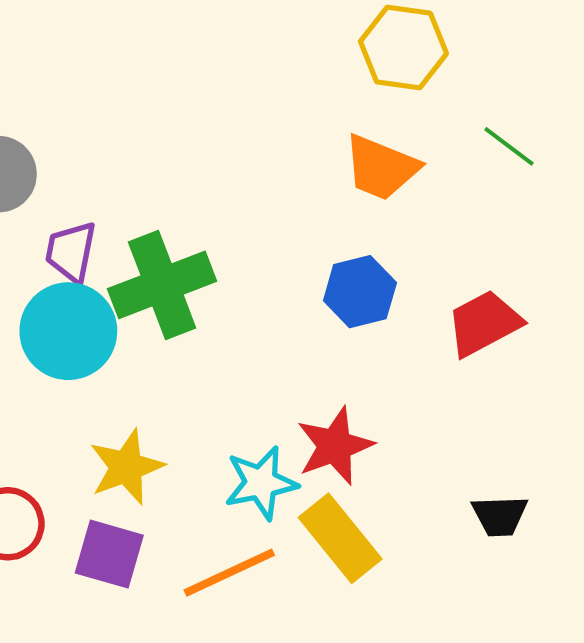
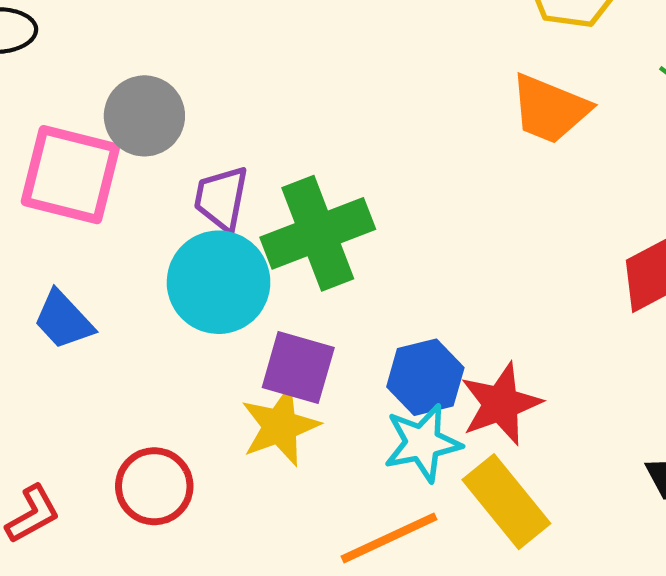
blue hexagon: (360, 292) -> (425, 377), moved
purple square: (109, 554) -> (298, 367), moved

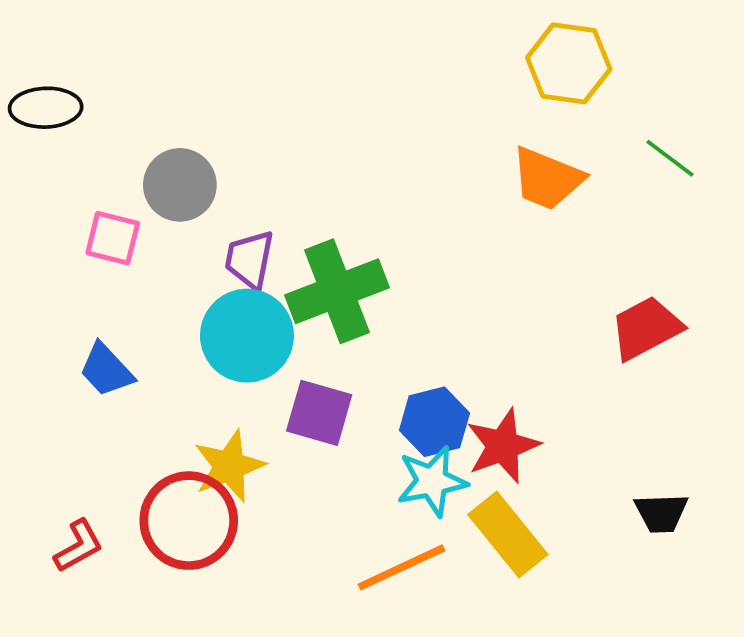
pink square: (70, 175) -> (113, 238), size x0.6
yellow star: (280, 426) -> (229, 466), moved
red circle: (154, 486) -> (189, 521), size x1.4

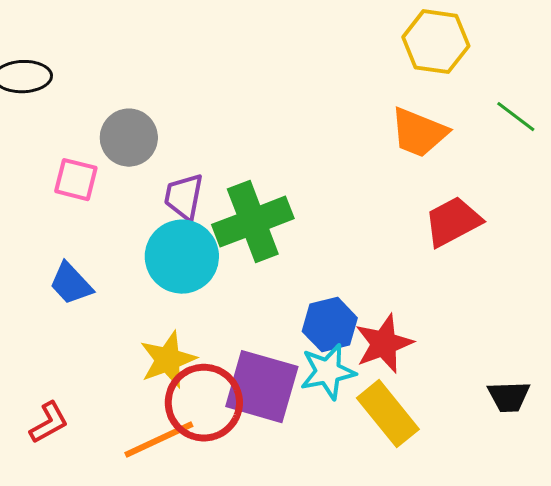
red trapezoid: (646, 328) -> (453, 222), moved
purple square: (319, 413) -> (262, 387), moved, size x1.4
red circle: (189, 521) -> (204, 403), moved
orange line: (402, 567) -> (159, 440), moved

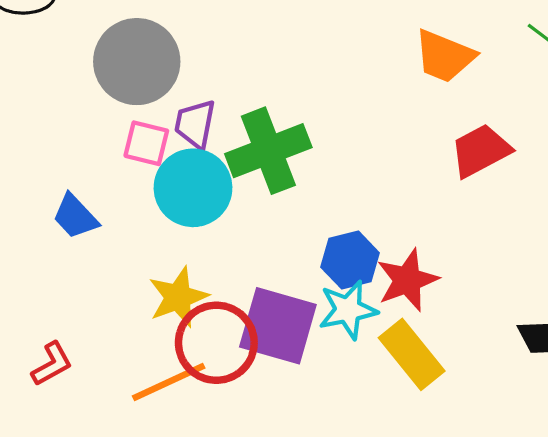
gray circle: (129, 138) -> (137, 62), size x1.4
pink square: (76, 180) -> (146, 143), moved

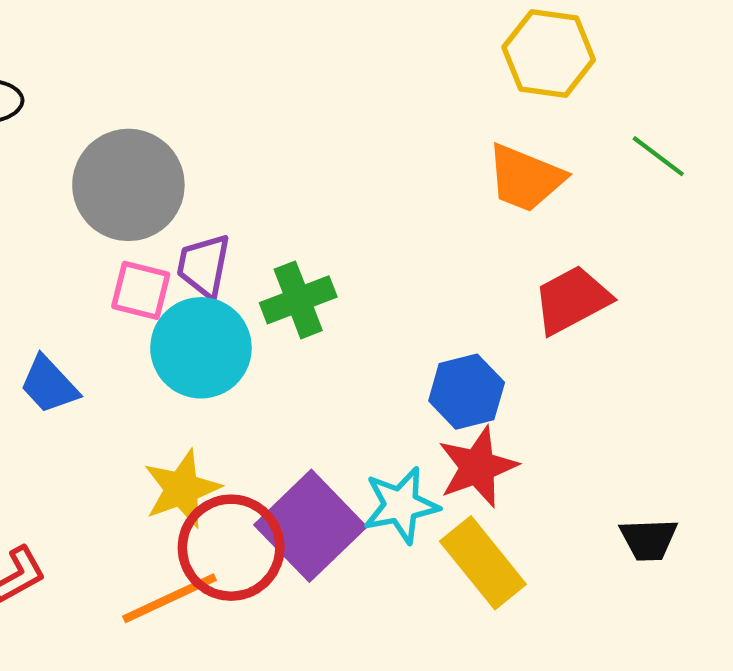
green cross: (268, 151) -> (298, 300), size x0.7
blue hexagon: (350, 260) -> (467, 392), moved
purple square: (278, 326) -> (310, 526), turned 30

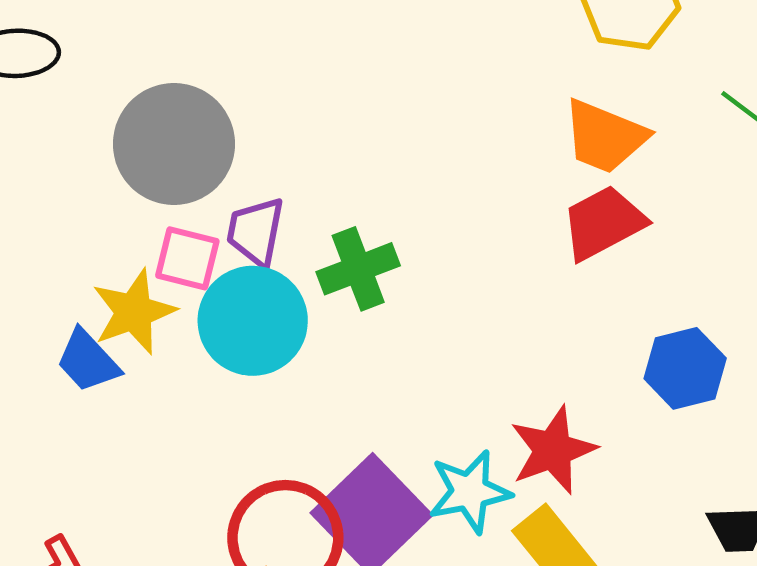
red trapezoid: (572, 300) -> (603, 223), moved
blue hexagon: (467, 392) -> (685, 368), moved
yellow star: (182, 489) -> (134, 312), moved

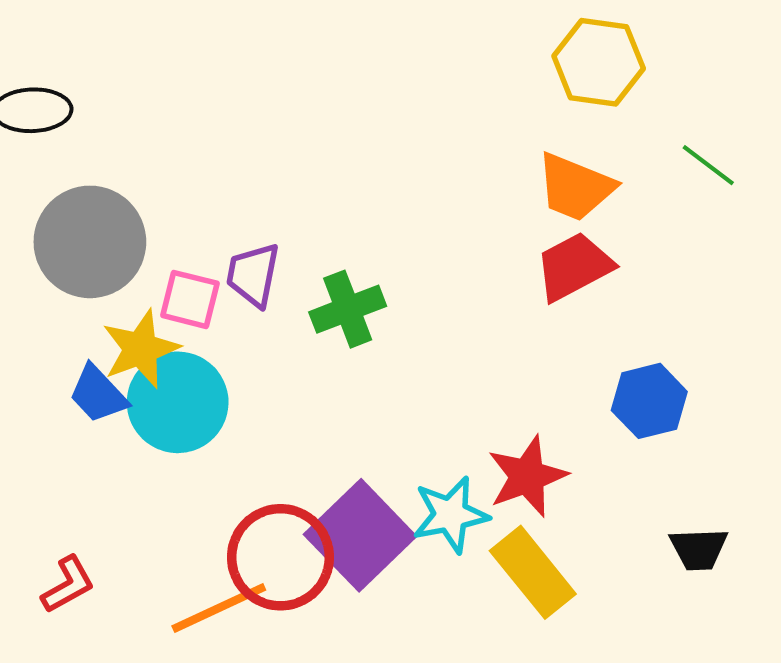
gray circle: (174, 144) -> (90, 242), moved
cyan circle: (253, 321) -> (178, 402), moved

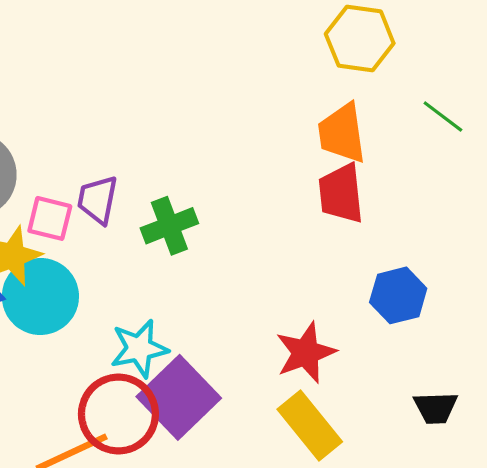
orange trapezoid: (575, 187) -> (342, 133), turned 60
red trapezoid: (574, 267) -> (341, 194), turned -68
cyan star: (450, 515) -> (139, 348), moved

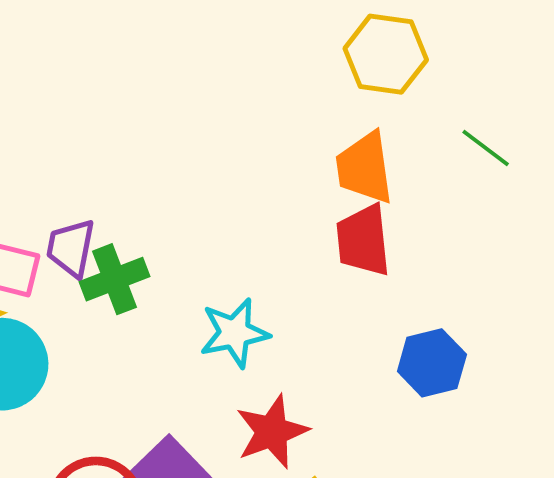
green cross: (169, 226) -> (115, 279), moved
cyan star: (139, 348) -> (234, 333), moved
red star: (306, 353) -> (272, 432), moved

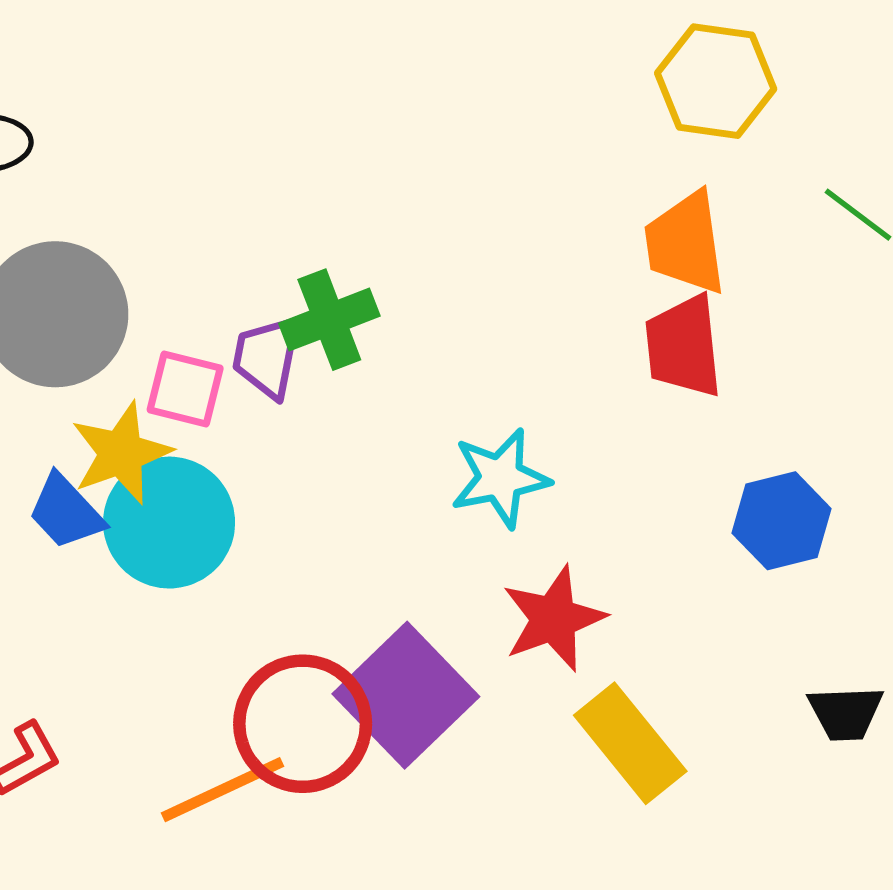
green cross: (115, 279) -> (329, 320), moved

